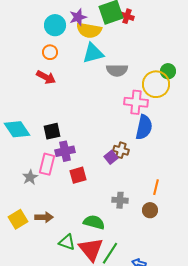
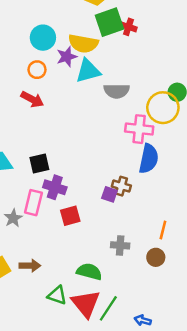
purple star: (78, 17) -> (67, 57), moved
purple cross: (65, 151) -> (55, 187), turned 30
purple square: (111, 157) -> (109, 194), turned -32

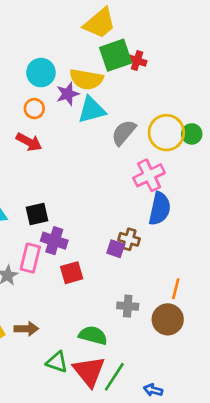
gray semicircle: (117, 91) -> (124, 133), turned 130
yellow circle: (163, 108) -> (166, 133), moved
pink cross: (139, 129) -> (149, 175), turned -32
brown circle: (156, 257) -> (168, 319), size x1.5

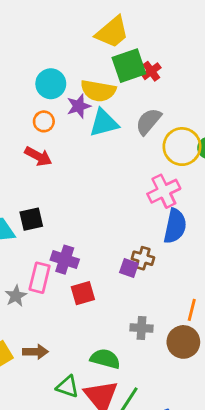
red cross: (137, 61) -> (151, 71), turned 36
gray semicircle: (124, 133) -> (148, 121), moved
black square: (37, 214) -> (31, 219), moved

